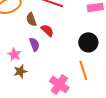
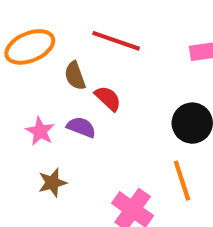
purple semicircle: (34, 44) -> (81, 127), turned -48
pink star: (14, 54) -> (40, 131), moved

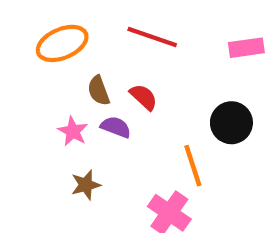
brown semicircle: (75, 76) -> (99, 91), moved
orange line: (182, 181) -> (193, 166), moved

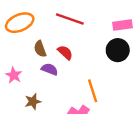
black circle: (231, 123) -> (118, 50), moved
pink star: (73, 131) -> (14, 75), moved

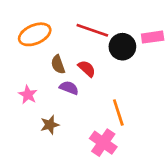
black circle: (118, 50) -> (122, 47), moved

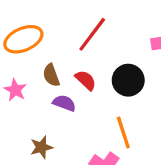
red line: (92, 30) -> (92, 34), turned -72
black circle: (122, 47) -> (128, 80), moved
pink star: (28, 95) -> (15, 90), moved

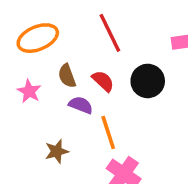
red line: (92, 34) -> (110, 33), turned -63
orange line: (123, 133) -> (108, 133), moved

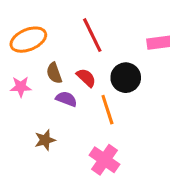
pink star: (29, 91) -> (21, 87), turned -30
orange line: (108, 133) -> (107, 110), moved

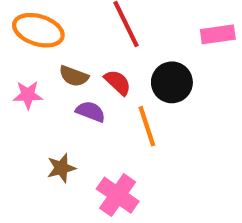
orange ellipse: (28, 40) -> (38, 30), turned 40
brown semicircle: (54, 73) -> (74, 76), turned -50
pink cross: (104, 160) -> (118, 195), moved

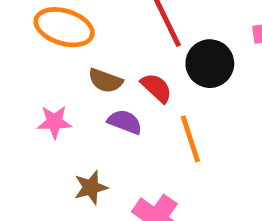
black circle: (172, 82) -> (210, 64), moved
pink star: (28, 95) -> (54, 122), moved

